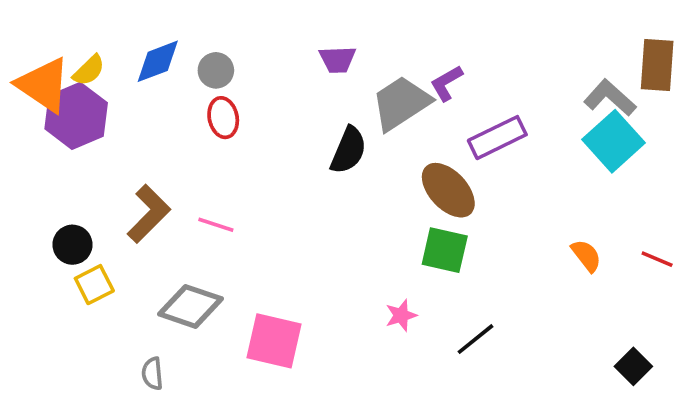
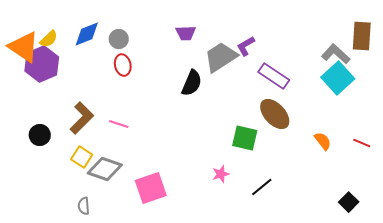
purple rectangle: (497, 138) -> (274, 76), turned 60
brown ellipse: (448, 190) -> (275, 114), moved
yellow square: (94, 285) -> (82, 157), moved, turned -30
pink square: (274, 341) -> (151, 188), turned -32

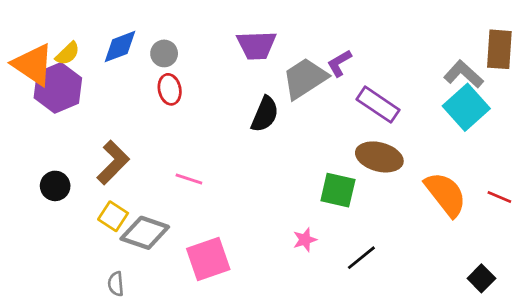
purple trapezoid: (186, 33) -> (257, 45), size x1.4
brown ellipse: (275, 114) -> (379, 157), turned -32
pink line: (119, 124) -> (189, 179), moved
orange semicircle: (323, 141) -> (446, 194), size x1.8

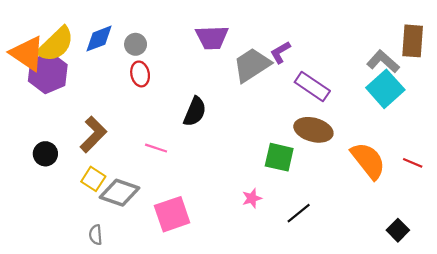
yellow semicircle: (68, 53) -> (56, 44), size x1.8
black semicircle: (265, 114) -> (195, 112), moved

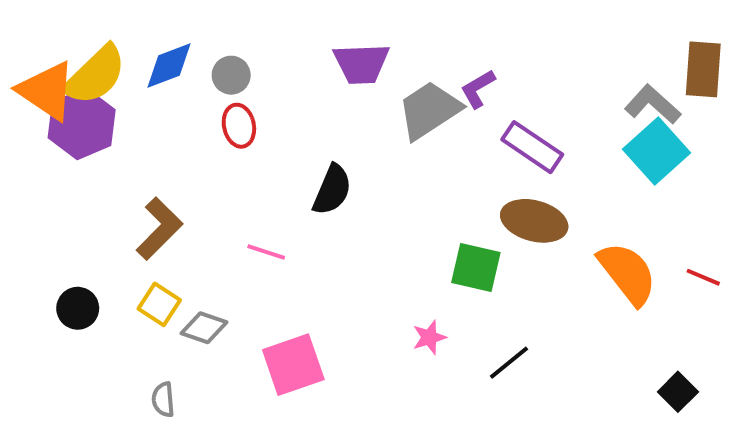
black circle: (45, 154) -> (78, 308), moved
gray diamond: (120, 193) -> (204, 328), size x0.7

